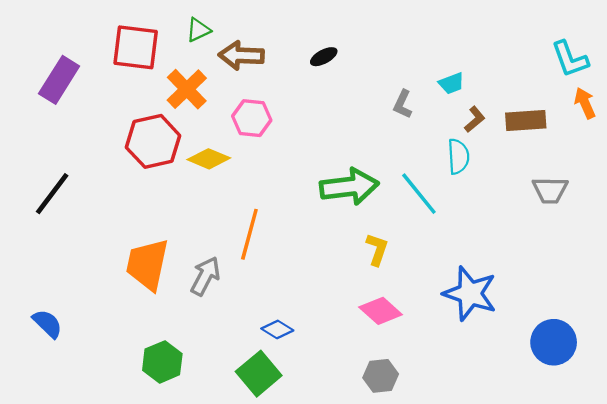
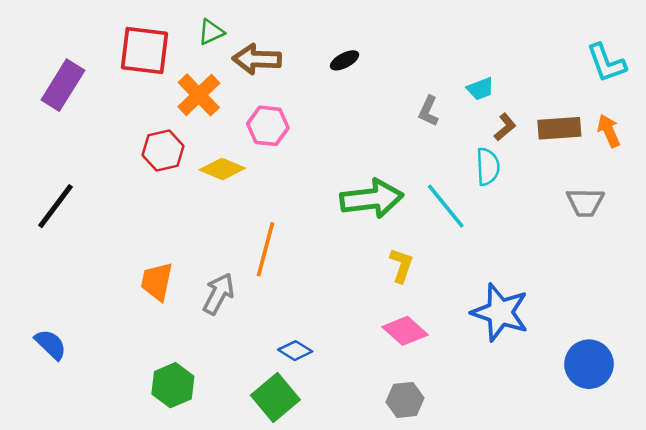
orange arrow: (585, 103) -> (609, 131), moved
red hexagon: (153, 141) -> (163, 151), size x0.7
orange trapezoid: (147, 264) -> (157, 281), size x0.7

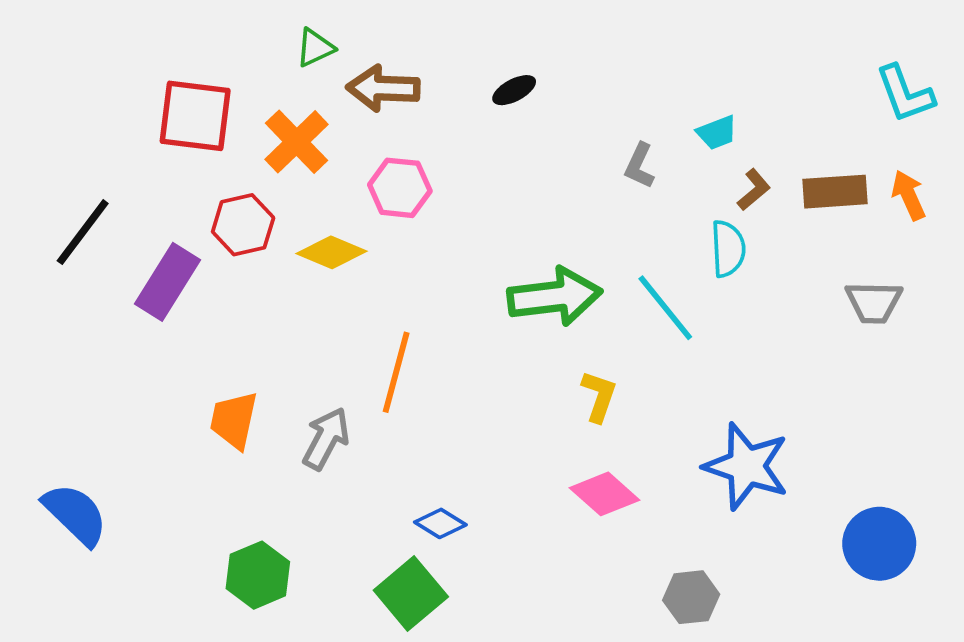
red square: (144, 51) -> (195, 116), moved
purple rectangle: (63, 85) -> (167, 282), moved
black line: (56, 206) -> (83, 232), moved
blue semicircle: (51, 344) -> (75, 514), size x1.4
gray hexagon: (405, 400) -> (691, 597), moved

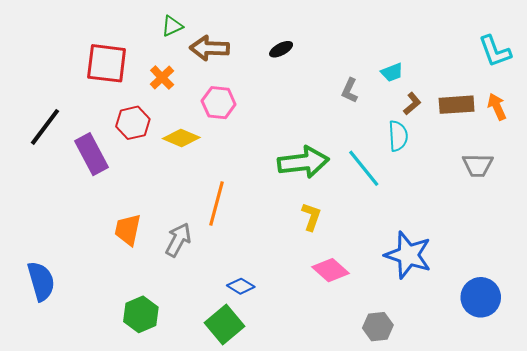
orange cross: (297, 142) -> (162, 77), size x0.7
purple rectangle: (167, 282) -> (91, 154), turned -60
yellow L-shape: (599, 396) -> (311, 217), moved
blue semicircle: (75, 514) -> (41, 281), turned 30

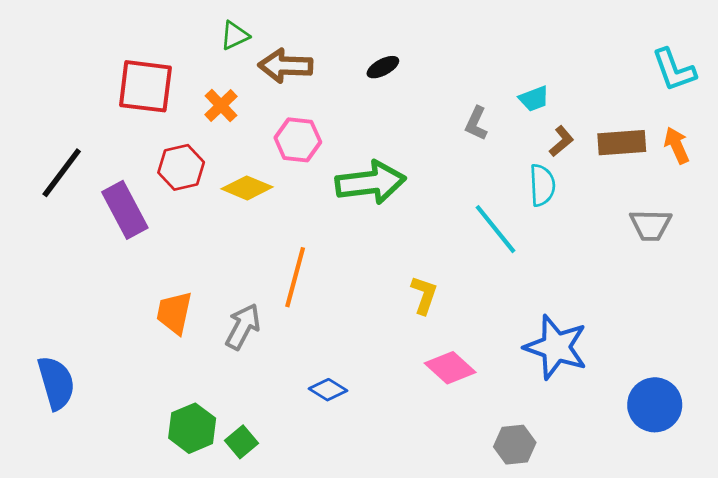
green arrow: (303, 162) -> (371, 182), moved
green square: (225, 325) -> (242, 442), moved, size x0.6

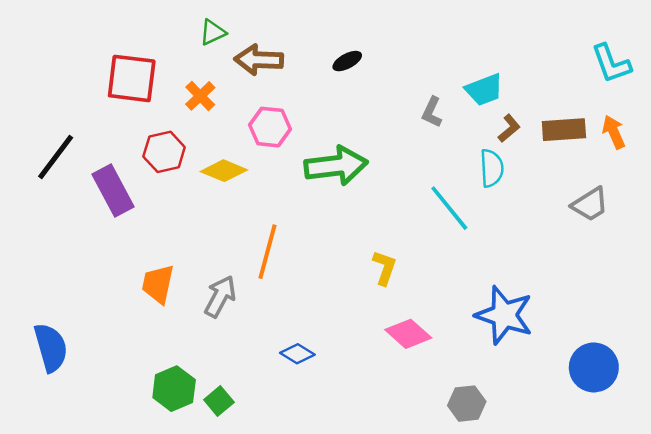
cyan trapezoid: (534, 99) -> (484, 90), size x1.4
gray trapezoid: (651, 225) -> (590, 204), turned -33

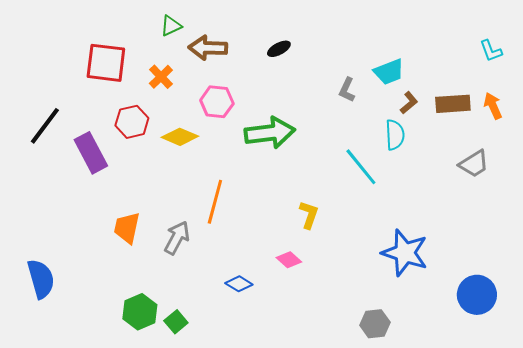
cyan L-shape: (611, 64) -> (491, 51), size x0.7
pink diamond: (408, 334) -> (289, 260), moved, size x0.7

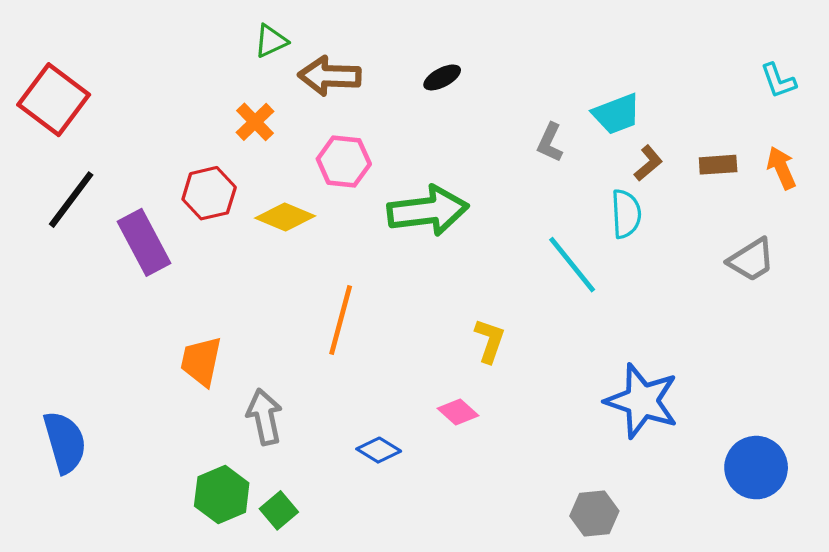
red square: (106, 63) -> (54, 100), moved, turned 30
brown rectangle: (453, 104) -> (718, 165), size x0.7
gray arrow: (177, 238) -> (265, 417), moved, turned -40

